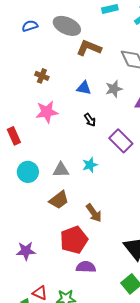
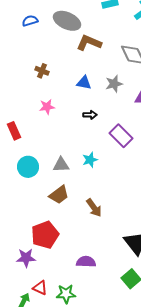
pink star: (47, 112) -> (47, 107), size x0.7
black arrow: (90, 120) -> (90, 115), turned -56
red pentagon: (74, 240) -> (45, 235), moved
purple star: (26, 251) -> (26, 258), moved

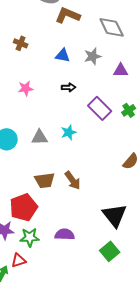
pink star: (47, 107) -> (26, 88), moved
brown trapezoid: (59, 195) -> (45, 180), moved, turned 30
red triangle: (40, 288) -> (19, 260), turned -42
green star: (66, 294) -> (30, 237), moved

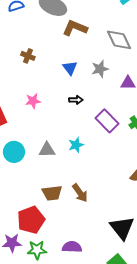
blue triangle: (63, 55) -> (70, 68), turned 42

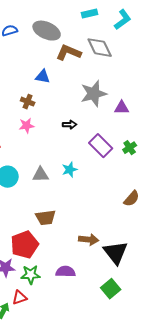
gray diamond: (119, 40) -> (100, 48), moved
brown cross: (28, 56) -> (28, 102), moved
blue triangle: (70, 68) -> (43, 77), moved, turned -42
gray star: (100, 69) -> (94, 94), size x1.5
brown arrow: (80, 193) -> (89, 240), moved, turned -48

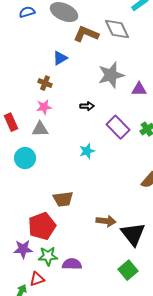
blue triangle: (43, 77) -> (60, 58), turned -42
gray triangle: (41, 175) -> (40, 129), moved
purple semicircle: (66, 272) -> (72, 264), moved

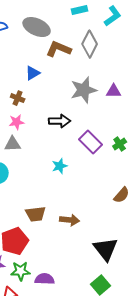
gray diamond: (117, 29) -> (90, 44), turned 52
purple triangle: (139, 89) -> (114, 91), moved
black arrow: (87, 106) -> (60, 121), size x1.5
brown arrow: (106, 221) -> (70, 220), moved

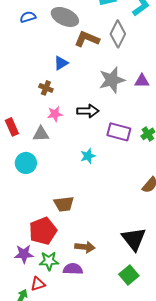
pink star: (17, 122) -> (55, 114), moved
purple rectangle: (91, 142) -> (119, 132), turned -30
brown arrow: (70, 220) -> (85, 247), moved

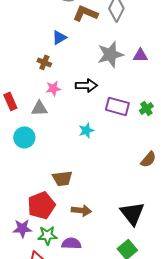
brown arrow: (85, 247) -> (81, 210), moved

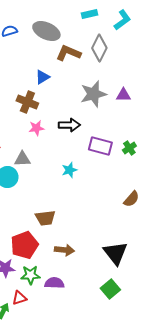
brown cross: (44, 62) -> (27, 102), size x1.5
gray triangle: (39, 108) -> (22, 159), moved

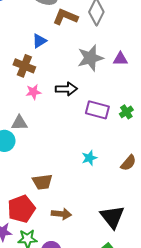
cyan star: (69, 170) -> (89, 158), moved

